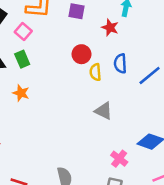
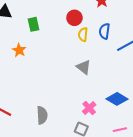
green rectangle: (22, 59) -> (33, 24), moved
orange star: (21, 93) -> (19, 50), moved

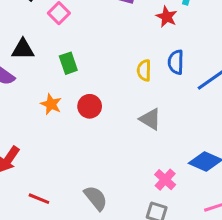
red circle: (74, 18) -> (90, 106), moved
gray semicircle: (42, 115) -> (96, 198), turned -30

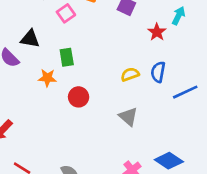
yellow semicircle: (144, 70) -> (130, 74), turned 60
orange star: (51, 104) -> (47, 78), moved, turned -30

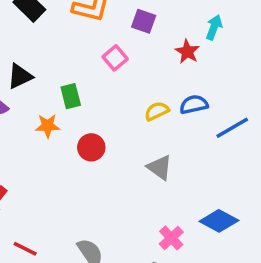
pink square: (66, 13) -> (115, 58), moved
black triangle: (30, 39) -> (20, 76), turned -30
blue semicircle: (158, 72) -> (194, 104), turned 72

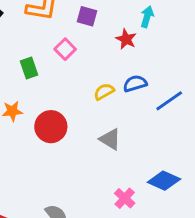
green rectangle: (71, 96) -> (29, 68), moved
red circle: (91, 147) -> (51, 127), size x1.4

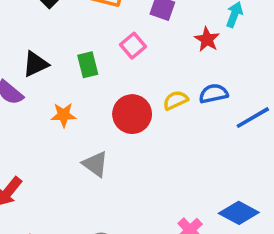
red circle: (51, 127) -> (132, 114), moved
gray triangle: (110, 139) -> (95, 164), moved

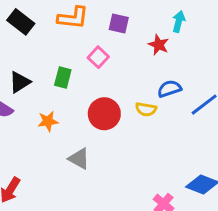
green rectangle: (88, 65) -> (63, 78), turned 36
yellow semicircle: (176, 100) -> (146, 109), moved, turned -138

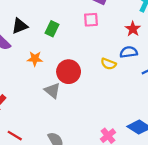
red star: (159, 45) -> (133, 29), moved
pink square: (98, 57) -> (91, 20), moved, turned 32
red circle: (104, 114) -> (69, 72), moved

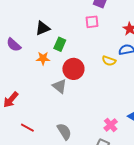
black triangle: (20, 26) -> (43, 28), moved
green rectangle: (52, 29) -> (60, 44), moved

